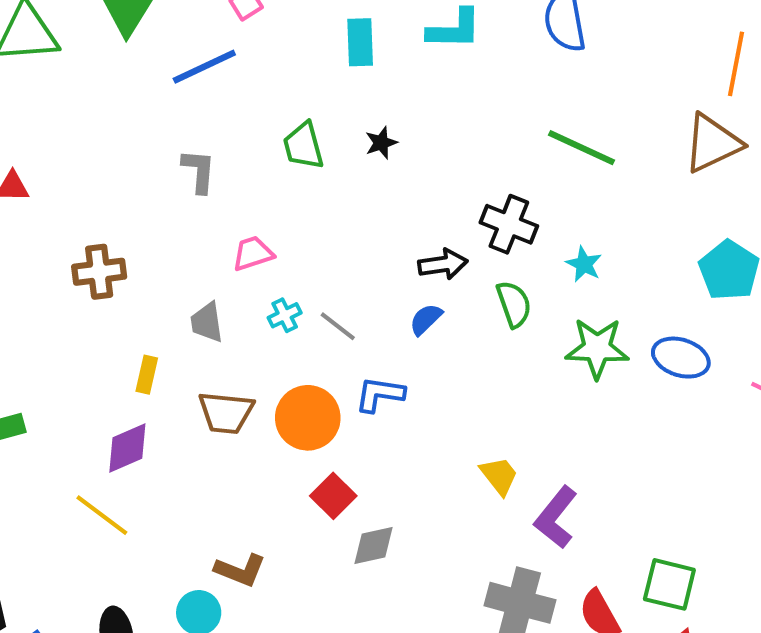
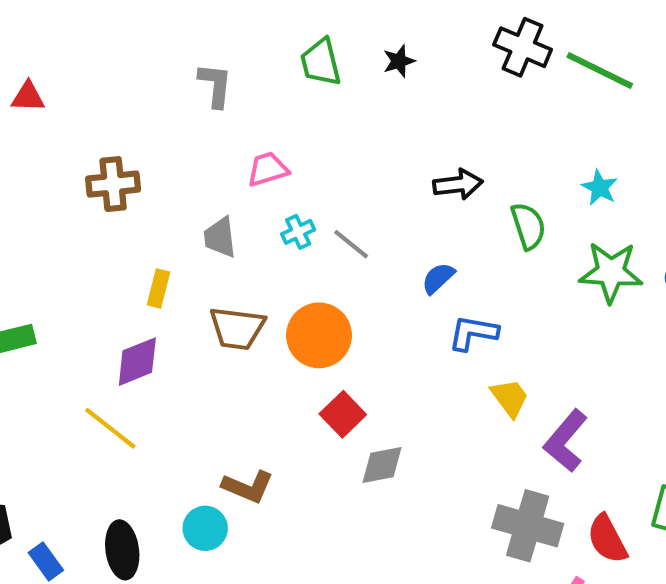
black cross: (509, 224) -> (523, 47), moved
blue semicircle: (426, 319) -> (438, 278), moved
blue L-shape: (380, 394) -> (473, 333), moved

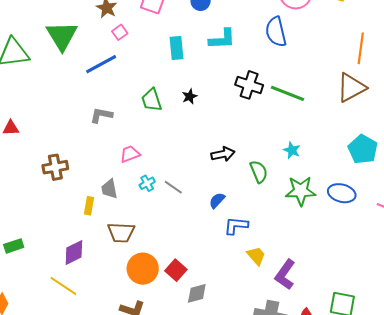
gray L-shape: (215, 85) -> (101, 115), turned -80
yellow rectangle: (159, 288) -> (89, 206), moved
orange circle: (319, 335) -> (143, 269), moved

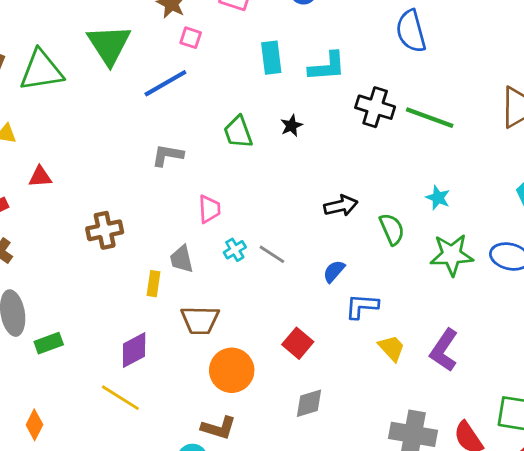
pink square: (120, 32) -> (191, 38), turned -35
cyan L-shape: (222, 39) -> (327, 67), moved
pink trapezoid: (130, 154) -> (209, 209), turned 110
red square: (176, 270) -> (298, 343), moved
purple L-shape: (285, 275) -> (444, 350), moved

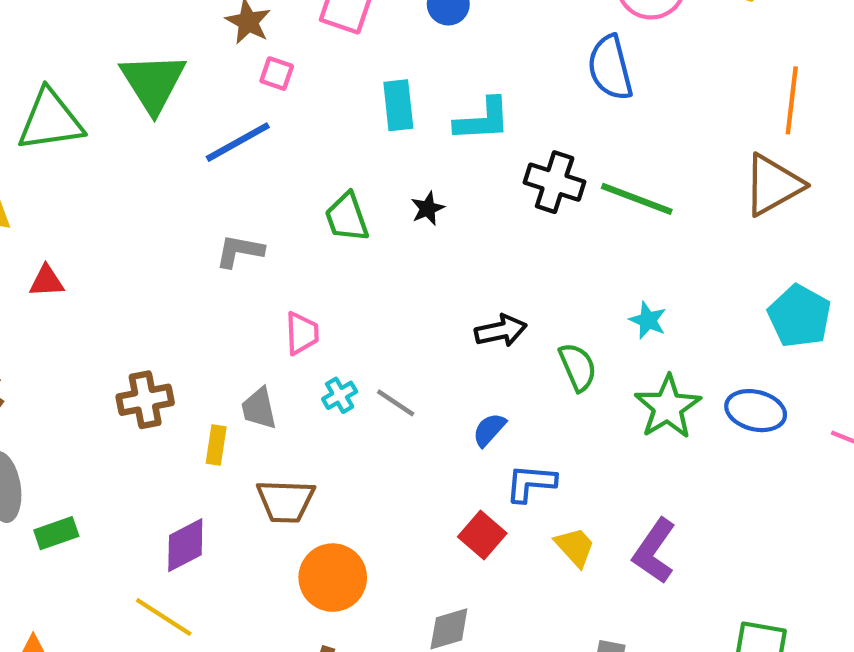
brown cross: (105, 230) -> (145, 400), moved
green star: (452, 255) -> (668, 407), turned -30
red square: (298, 343) -> (482, 535), moved

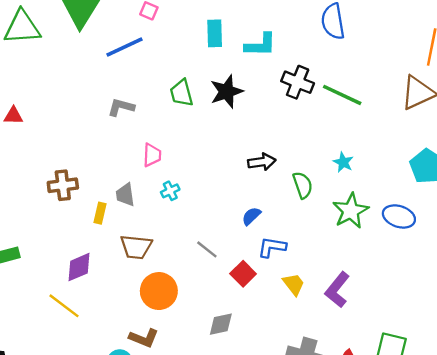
black star: (428, 208) -> (226, 91), size x1.8
gray line: (396, 403) -> (207, 249), moved

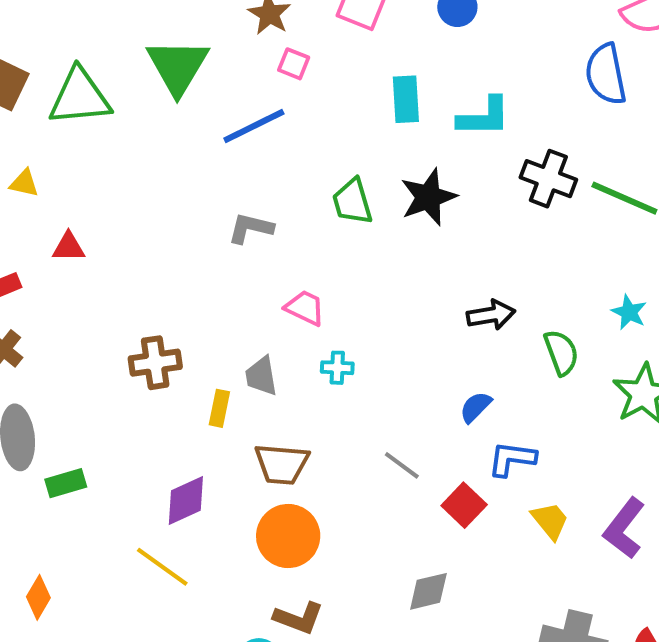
pink trapezoid: (152, 155) -> (305, 308), turned -65
cyan cross: (170, 191) -> (337, 368), turned 30
orange circle: (159, 291) -> (288, 536), moved

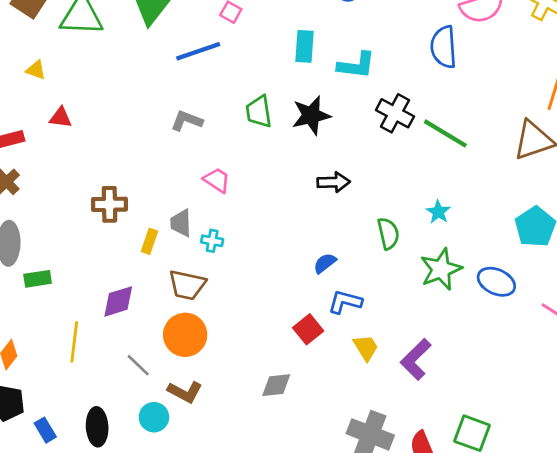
black arrow: (491, 315) -> (334, 182), moved
cyan cross: (337, 368) -> (212, 241), moved
gray line: (402, 465) -> (138, 365), moved
yellow line: (162, 567) -> (74, 342), moved, turned 54

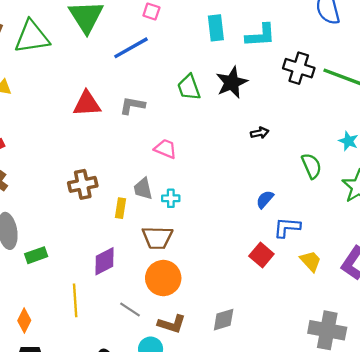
red triangle: (60, 118) -> (87, 104), moved, size x1.5
black arrow: (334, 182) -> (260, 133), size x0.7
gray diamond: (276, 385) -> (224, 320), moved

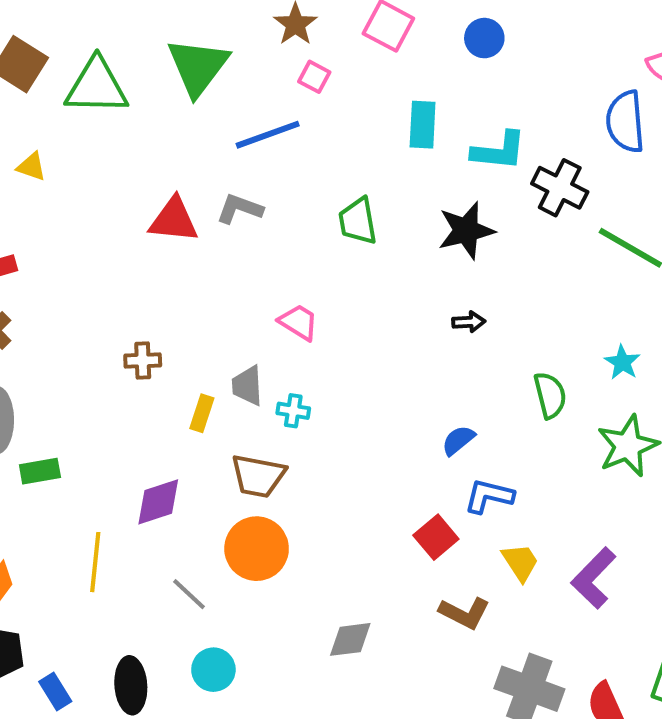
black cross: (299, 68) -> (560, 188), moved
black star: (232, 82) -> (466, 230), moved
gray L-shape: (132, 106) -> (240, 209), moved
brown cross: (83, 184) -> (143, 361), size x0.7
brown L-shape: (172, 324) -> (464, 613), moved

